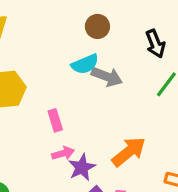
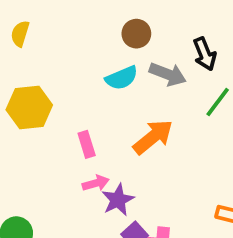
gray arrow: (107, 77) -> (168, 74), moved
orange arrow: (129, 152) -> (153, 137), moved

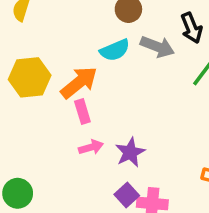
orange arrow: (153, 137) -> (79, 82), moved
purple star: (118, 200) -> (130, 152), moved

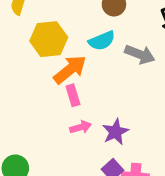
gray arrow: (157, 47) -> (140, 54), moved
yellow hexagon: (30, 77) -> (49, 39), moved

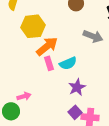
cyan semicircle: (102, 41) -> (68, 63), moved
pink arrow: (81, 127) -> (24, 96), moved

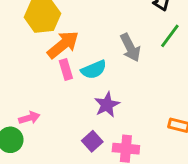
gray arrow: (93, 36) -> (130, 48), moved, turned 42
purple square: (75, 112) -> (92, 141), moved

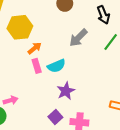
orange arrow: (63, 45) -> (35, 48), size x0.6
gray arrow: (130, 48) -> (78, 38), moved, turned 72

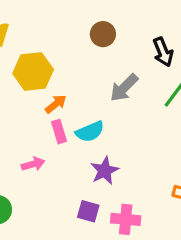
pink arrow: (11, 100) -> (33, 164), moved
purple square: (55, 117) -> (88, 211), turned -32

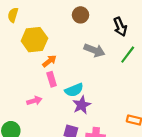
gray arrow: (124, 88) -> (94, 50), turned -114
cyan semicircle: (90, 132) -> (74, 90), moved

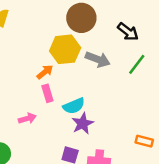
brown circle: (81, 15) -> (81, 18), size x1.5
black arrow: (120, 27) -> (128, 32), turned -30
yellow hexagon: (34, 40) -> (65, 49), moved

